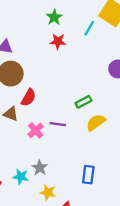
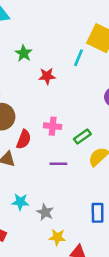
green star: (54, 17) -> (24, 53), moved
pink cross: (36, 130) -> (53, 126), moved, turned -35
cyan star: (21, 177) -> (20, 202), moved

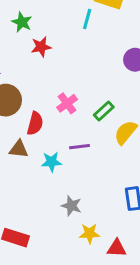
red star: (47, 76) -> (41, 47), moved
pink cross: (53, 126) -> (67, 103), turned -35
cyan star: (20, 202) -> (51, 162), moved

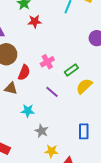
purple line: (80, 147) -> (52, 92), turned 40
cyan star: (51, 162) -> (28, 111), moved

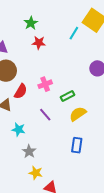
blue rectangle: (84, 131) -> (77, 145), moved

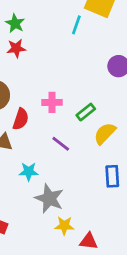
red star: (39, 43) -> (16, 48), moved
pink cross: (45, 84) -> (52, 102), turned 32
gray star: (29, 151) -> (49, 198), size x1.5

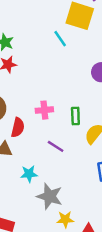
cyan line: (76, 25) -> (60, 39), turned -49
green rectangle: (86, 112) -> (75, 116), turned -49

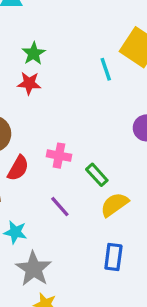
green rectangle: (75, 116) -> (97, 175), turned -56

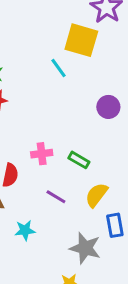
yellow semicircle: (114, 205) -> (96, 195), moved
gray star: (34, 269) -> (85, 248), moved

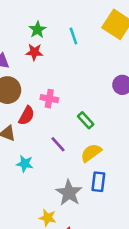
cyan line: (58, 68) -> (73, 36), moved
pink cross: (42, 154) -> (49, 99), moved

